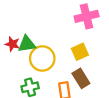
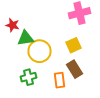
red star: (12, 44) -> (12, 25), moved

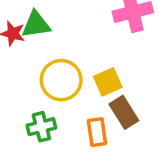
green triangle: (25, 38) -> (36, 25), moved
yellow square: (73, 45) -> (108, 82), moved

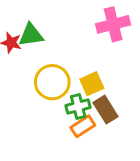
green cross: (41, 127) -> (78, 107), moved
orange rectangle: (97, 132) -> (83, 126), turned 65

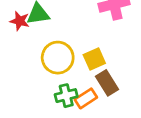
green cross: (78, 107) -> (66, 96), moved

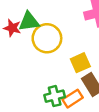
yellow circle: (58, 58) -> (47, 38), moved

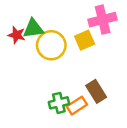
yellow square: (80, 63) -> (85, 40), moved

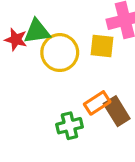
yellow square: (85, 40) -> (102, 46), turned 30
orange rectangle: (77, 106) -> (97, 103), moved

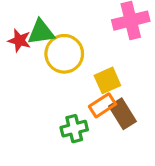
yellow square: (102, 46) -> (107, 80), moved, turned -30

